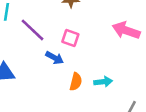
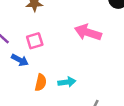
pink square: (70, 38) -> (35, 41), turned -35

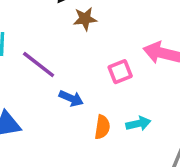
pink square: (35, 41) -> (120, 72), moved

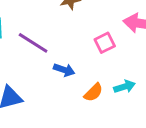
orange semicircle: (102, 127) -> (93, 92), turned 42

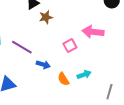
orange semicircle: (93, 92) -> (63, 79), turned 104

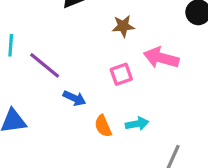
brown star: (46, 17) -> (123, 26), moved

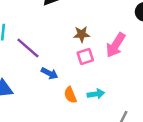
brown star: (123, 26) -> (82, 34), moved
pink arrow: (161, 58) -> (116, 45), turned -75

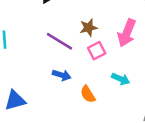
purple line: (28, 48) -> (59, 41), moved
cyan arrow: (96, 94) -> (121, 79), moved, turned 42

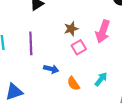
purple line: (59, 41) -> (31, 43), moved, turned 60
cyan arrow: (121, 79) -> (101, 79), moved, turned -72

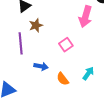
brown star: (71, 29) -> (36, 25), moved
pink arrow: (103, 31) -> (85, 17), moved

